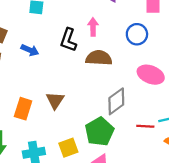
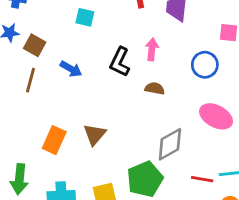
brown semicircle: (99, 58) -> (155, 88), size x0.6

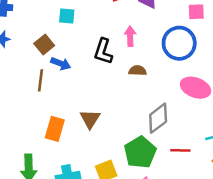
brown square: (35, 45) -> (44, 44), moved, turned 30
blue circle: (205, 65) -> (179, 43), size x1.4
brown line: (30, 80) -> (40, 80), moved
red line: (202, 179) -> (180, 150), moved

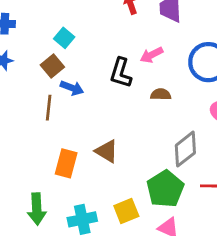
cyan square: (67, 16) -> (64, 38), moved, turned 36
pink arrow: (130, 36) -> (152, 55), turned -114
brown triangle: (90, 119) -> (107, 151), turned -30

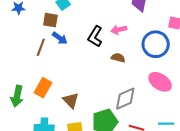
brown square: (52, 66) -> (50, 20), turned 35
brown triangle: (107, 151) -> (71, 100), moved
green arrow: (37, 209) -> (17, 96), moved

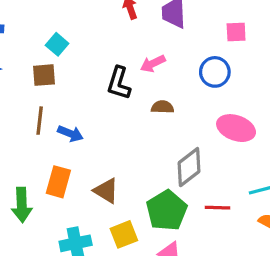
blue arrow: (60, 38) -> (70, 134), moved
blue circle: (156, 44) -> (215, 72), size x0.7

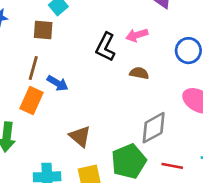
orange rectangle: (58, 182) -> (32, 101), moved

